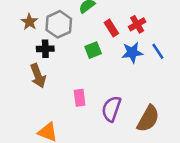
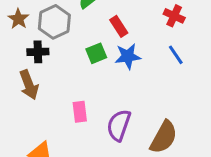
red cross: (137, 24) -> (174, 16), moved, turned -35
blue star: (132, 52) -> (128, 56), moved

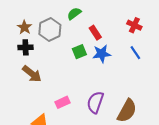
black cross: (38, 52) -> (26, 47), moved
brown arrow: (29, 85) -> (32, 74), turned -30
pink rectangle: (80, 112) -> (63, 102), moved, turned 72

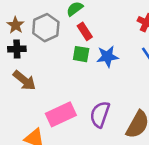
red rectangle: (95, 33) -> (85, 31), moved
green square: (79, 52) -> (81, 54), turned 32
pink rectangle: (63, 102) -> (61, 114), size x1.6

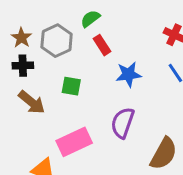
green square: (81, 54) -> (71, 86), moved
purple semicircle: (100, 114) -> (123, 123), moved

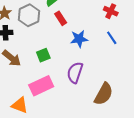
green square: (71, 86) -> (43, 55), moved, turned -32

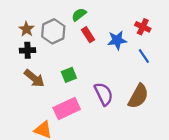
blue star: (79, 39) -> (117, 40), moved
purple semicircle: (75, 73) -> (104, 94), turned 135
brown semicircle: (104, 94) -> (138, 96), moved

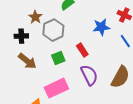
brown star: (26, 29) -> (35, 17), moved
gray hexagon: (53, 31) -> (53, 30), moved
red rectangle: (88, 35) -> (82, 50), moved

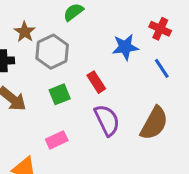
pink rectangle: (56, 88) -> (57, 140), size x0.6

